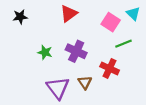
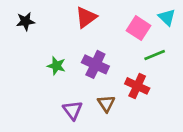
purple triangle: (58, 88) -> (73, 110), size x0.7

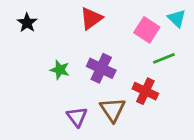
black star: (25, 21) -> (27, 23), turned -30
brown triangle: (106, 103) -> (113, 110), size x1.4

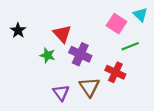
red triangle: (91, 18) -> (62, 34), moved, turned -36
black star: (27, 23) -> (18, 30), moved

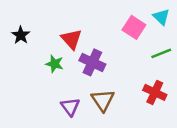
green line: (130, 46) -> (161, 53), moved
red cross: (115, 72) -> (155, 92), moved

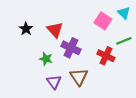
black star: (21, 35) -> (26, 29), moved
green star: (55, 64) -> (46, 59), moved
red cross: (155, 92) -> (106, 56), moved

